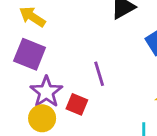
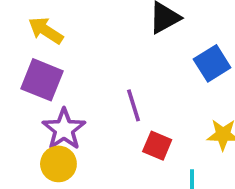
red square: (77, 104) -> (157, 146), moved

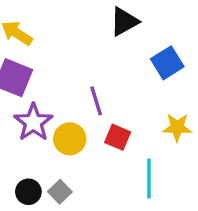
yellow circle: (58, 164) -> (70, 139), moved

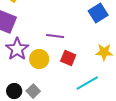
purple line: (96, 101) -> (55, 36), turned -66
cyan line: (149, 179) -> (87, 83), turned 60

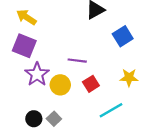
red square: (68, 58) -> (91, 84), turned 35

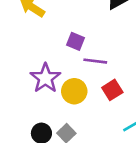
purple square: (24, 46) -> (76, 41), moved, size x0.6

